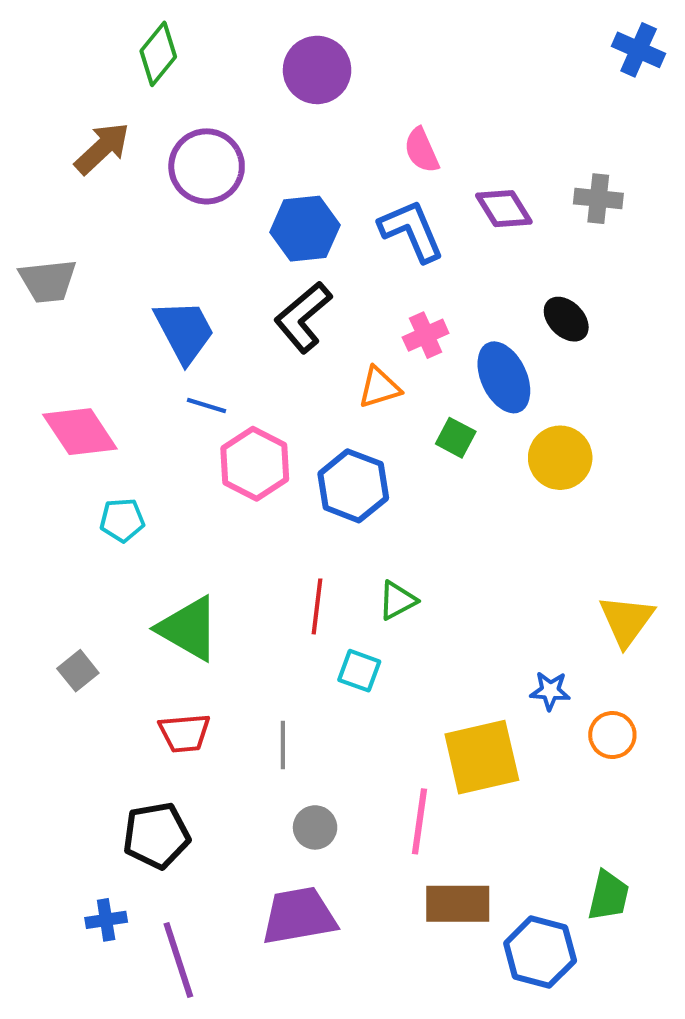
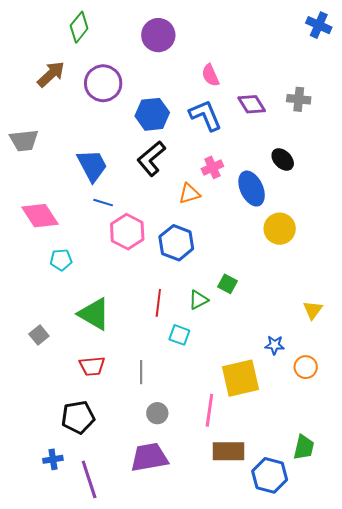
green square: (456, 438) -> (227, 284), moved
yellow triangle: (626, 620) -> (313, 310), size x0.7

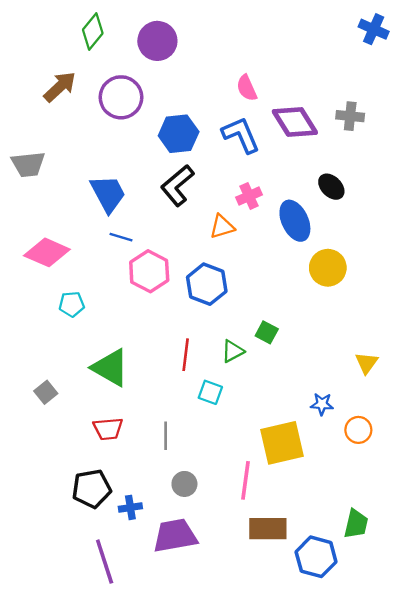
purple circle: (158, 35) -> (157, 41), moved
purple diamond: (252, 104) -> (295, 122), size x1.4
pink diamond: (40, 216) -> (47, 252), turned -33
blue cross: (53, 459) -> (130, 507), moved

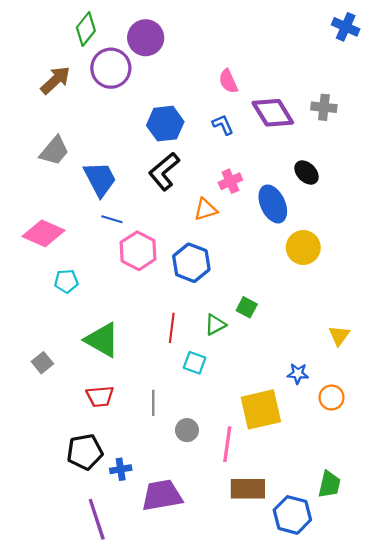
purple circle: (121, 97) -> (111, 68), moved
blue L-shape: (241, 135) -> (223, 125), size x0.6
gray trapezoid: (28, 164) -> (54, 151), moved, turned -44
gray circle: (184, 484) -> (187, 430), moved

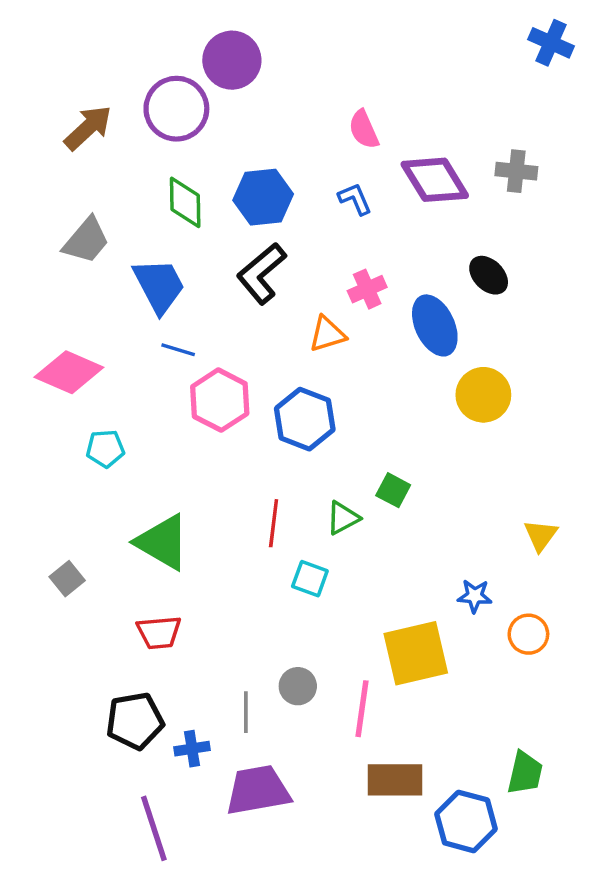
green diamond: (86, 29) -> (185, 202), moved, turned -40
gray line: (153, 403) -> (246, 712), moved

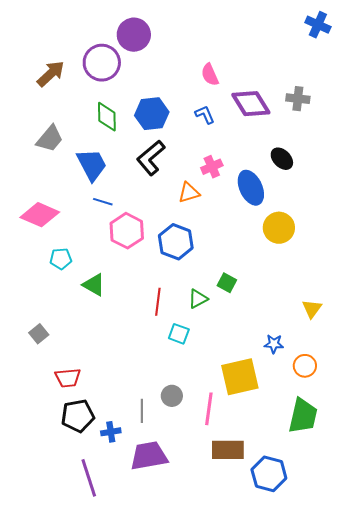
green triangle: (163, 542) -> (94, 285), moved, size x0.7
red trapezoid: (159, 632) -> (68, 378), moved
green trapezoid: (525, 773) -> (303, 416), moved, size x1.4

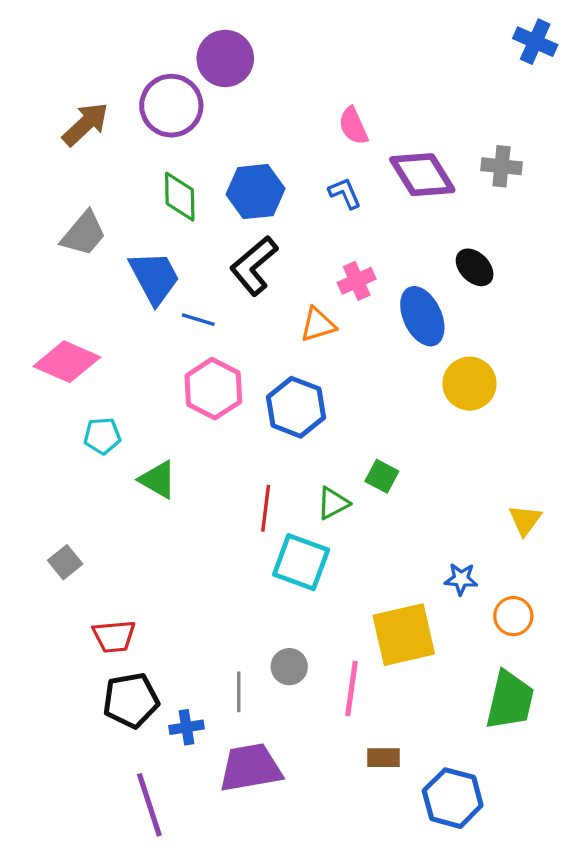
blue line: (103, 202) -> (198, 320), moved
cyan square: (179, 334) -> (301, 562), size x1.6
brown rectangle: (228, 450) -> (384, 758), size x0.6

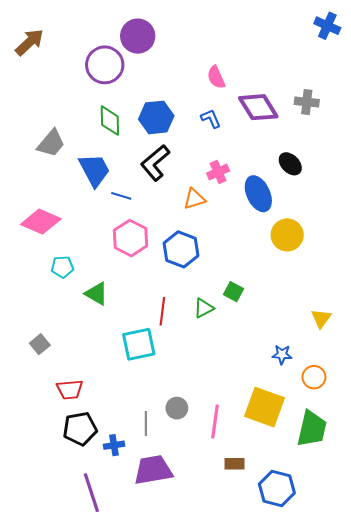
brown arrow: (85, 124) -> (29, 42), moved
cyan square: (301, 562) -> (139, 344), moved, turned -32
yellow square: (404, 635) -> (264, 407), moved, turned 33

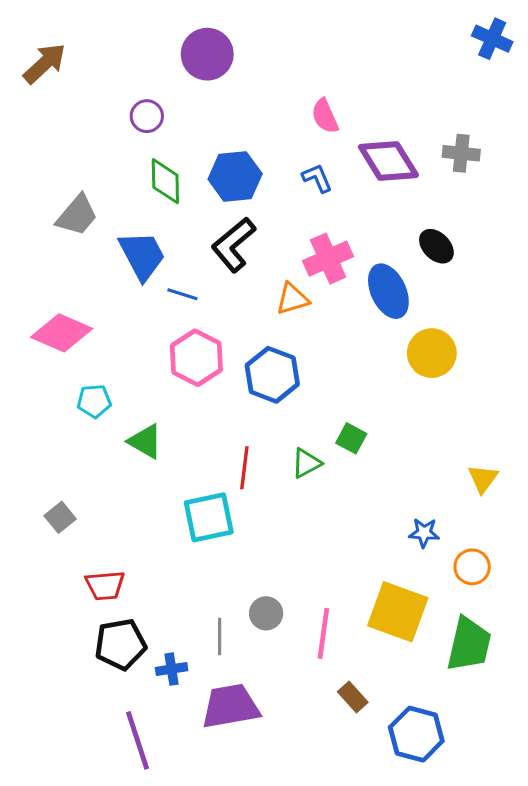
purple circle: (105, 65) -> (147, 116), moved, size x0.6
pink cross: (218, 172) -> (328, 259), size x1.4
brown rectangle: (235, 464) -> (353, 697), turned 48

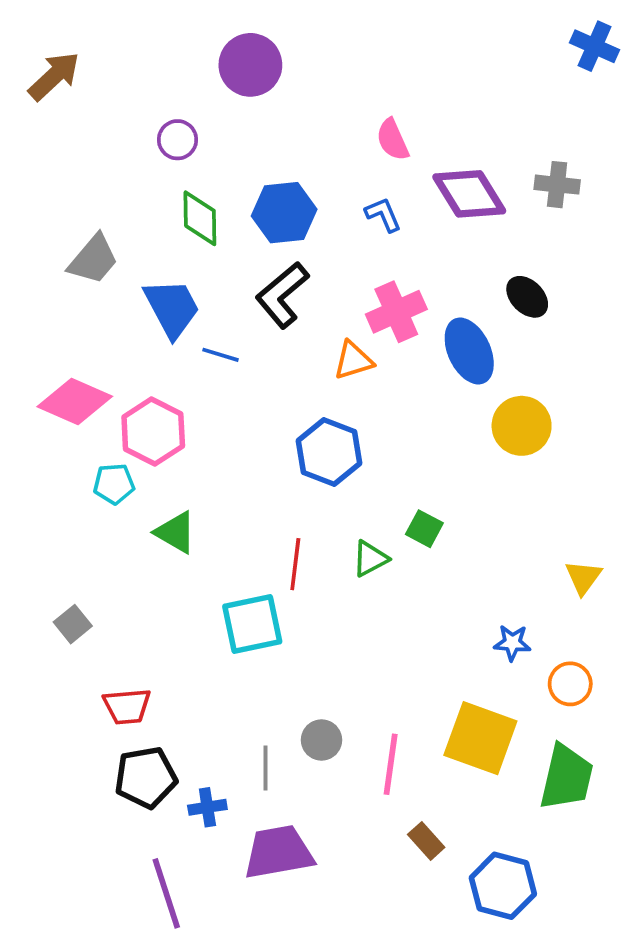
pink hexagon: (196, 358) -> (153, 431), moved

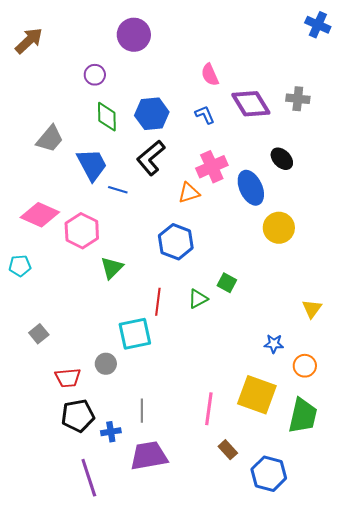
cyan pentagon: (114, 484) -> (20, 266), moved
green triangle: (176, 532) -> (112, 268), moved, turned 45
gray circle: (321, 740) -> (106, 364), moved

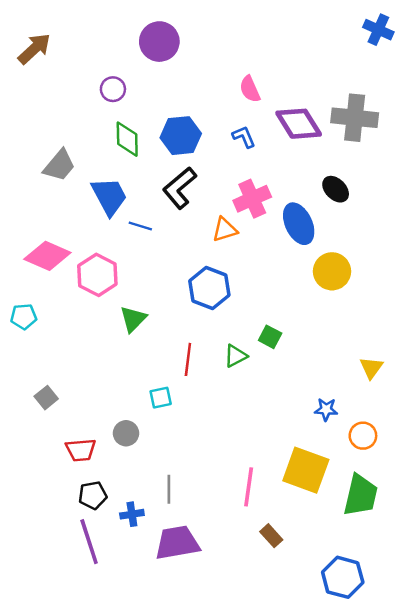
gray cross: (298, 99) -> (355, 118), size x1.6
cyan square: (135, 334) -> (161, 398), size x0.6
black pentagon: (78, 416) -> (93, 495), size x0.7
blue hexagon: (269, 474) -> (343, 577), moved
purple line: (89, 478) -> (89, 542), moved

